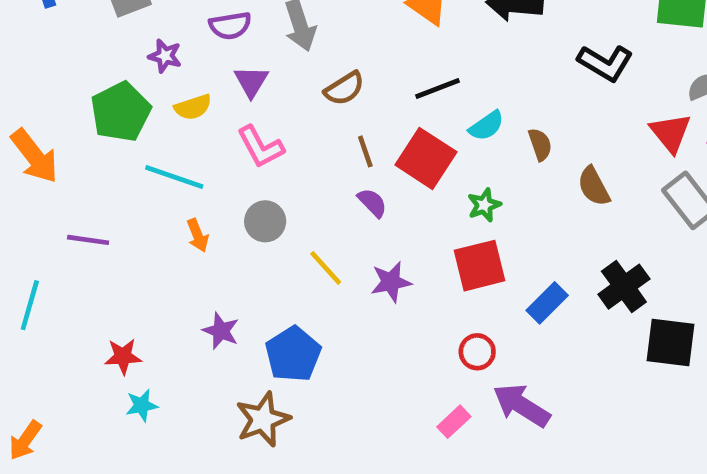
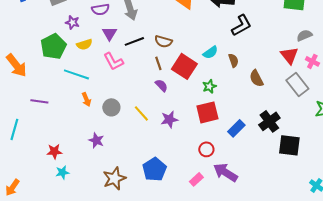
black L-shape: (605, 63) -> (241, 25), moved, turned -60
brown semicircle: (344, 89) -> (163, 41), moved, turned 48
black line: (438, 89) -> (134, 41), moved
gray circle: (265, 221) -> (111, 107), moved
blue pentagon: (293, 354) -> (154, 169), moved

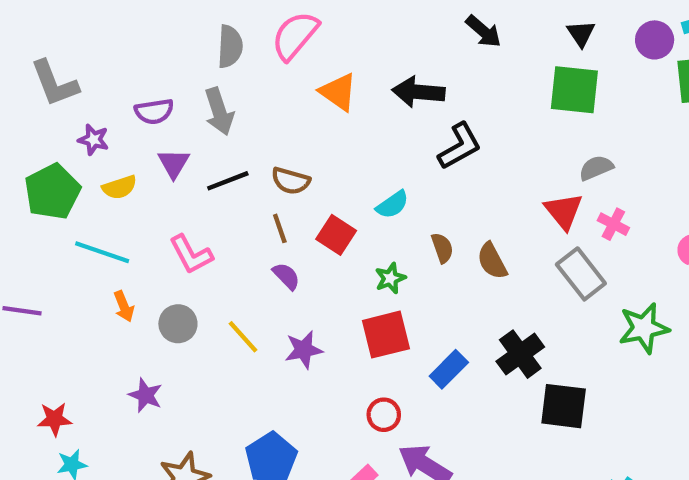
brown semicircle: (233, 60) -> (442, 248), moved
pink L-shape: (113, 61) -> (191, 254), moved
red square: (184, 66) -> (336, 235), size x0.7

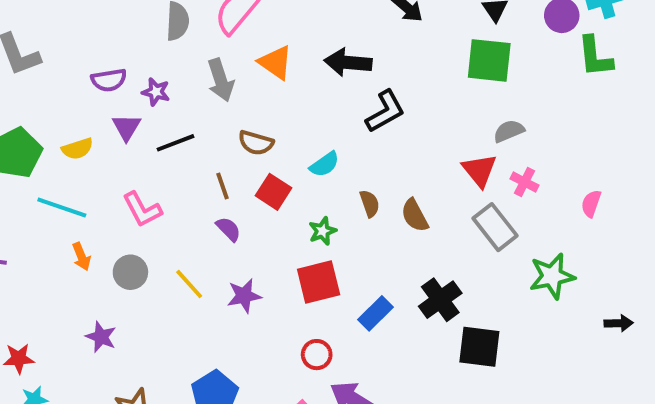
gray arrow: (219, 111) -> (221, 80), moved
purple star: (93, 140) -> (156, 92), moved
brown semicircle: (291, 181) -> (256, 143), moved

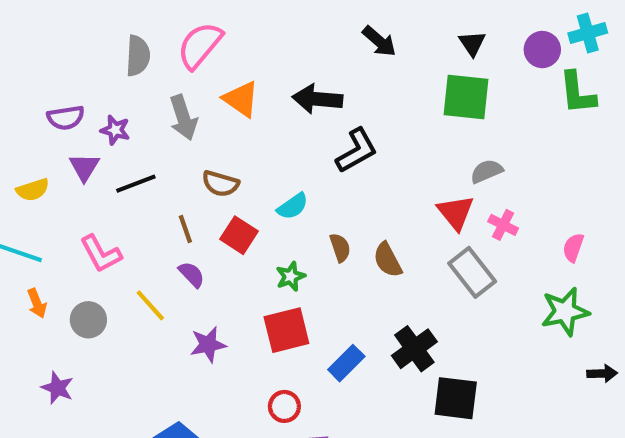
green star: (552, 276) -> (565, 312), moved
yellow line: (189, 284) -> (150, 305), moved

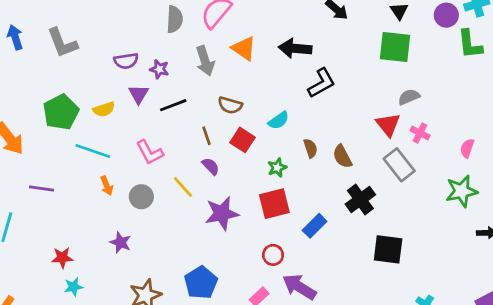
purple star: (208, 345) -> (222, 213), size x1.4
black cross: (414, 349) -> (360, 199), moved

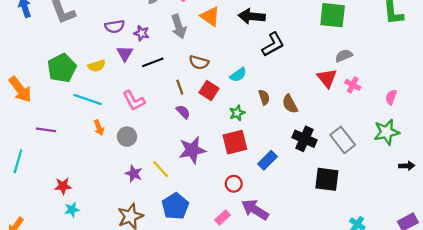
gray rectangle: (399, 165) -> (343, 140), moved
yellow line: (183, 187) -> (161, 169), moved
black cross: (360, 199) -> (305, 139), turned -30
purple star: (121, 242) -> (134, 174), moved

